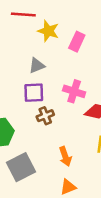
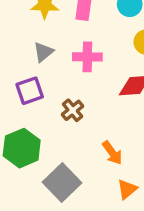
pink cross: (74, 91) -> (87, 57), moved
purple square: (34, 93) -> (30, 91), moved

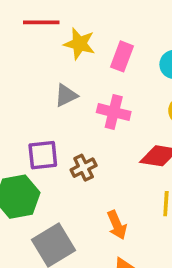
purple square: (30, 91) -> (43, 155), moved

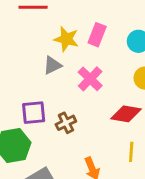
yellow star: (79, 44) -> (66, 39), moved
pink cross: (114, 112) -> (90, 79), turned 30

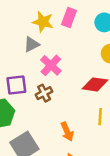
pink cross: (90, 79) -> (51, 65), moved

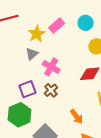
pink rectangle: (69, 17) -> (57, 26), turned 42
yellow star: (43, 22) -> (37, 34), turned -30

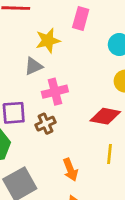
pink rectangle: (57, 26) -> (81, 18), moved, turned -49
pink cross: (51, 67) -> (55, 92), turned 30

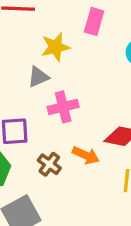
brown cross: (45, 124) -> (49, 164), moved, turned -30
orange arrow: (70, 170) -> (86, 155), moved, turned -45

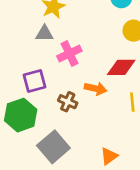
gray triangle: (38, 77) -> (44, 33), turned 36

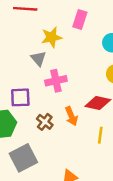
gray triangle: (44, 33) -> (38, 59), turned 35
orange arrow: (96, 89) -> (71, 116), turned 42

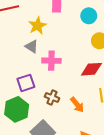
pink cross: (56, 81) -> (51, 61), turned 30
orange arrow: (71, 116) -> (77, 105), moved

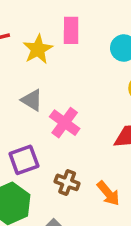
yellow star: (37, 26) -> (38, 49), moved
pink cross: (51, 61) -> (65, 123), turned 36

